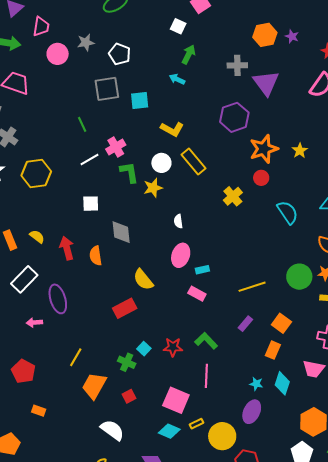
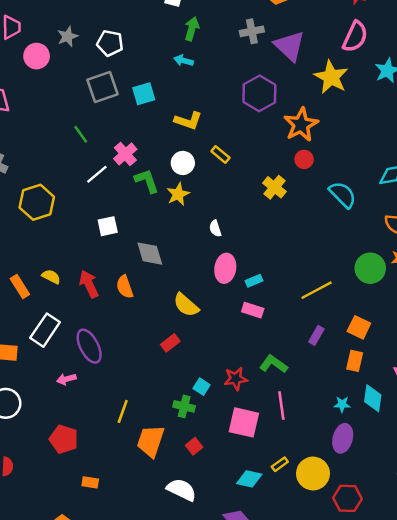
yellow star: (300, 151) -> (331, 77), moved, size x1.8
yellow rectangle: (193, 162) -> (220, 155), size x0.6
red rectangle: (125, 308) -> (170, 343), size x0.7
pink square: (176, 400) -> (244, 422), moved

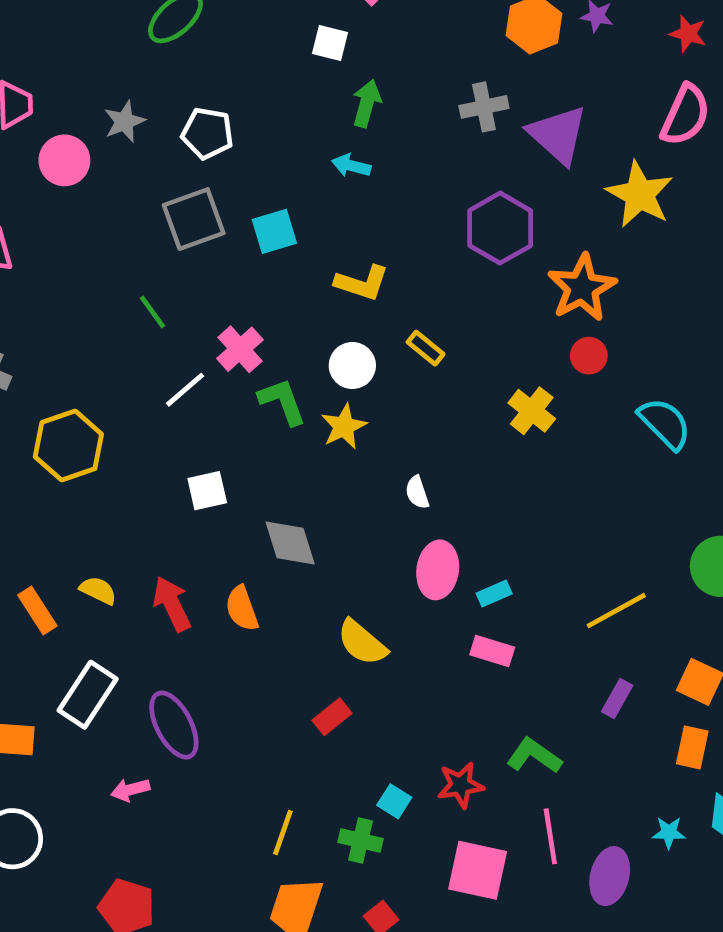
yellow line: (123, 411) -> (283, 832), moved
purple ellipse: (343, 438) -> (610, 876), moved

